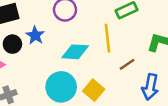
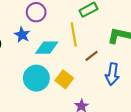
blue star: (35, 35) -> (22, 35), moved

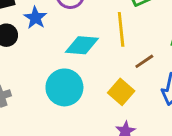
blue star: (22, 35) -> (35, 18), moved
yellow square: (64, 79) -> (121, 92), moved

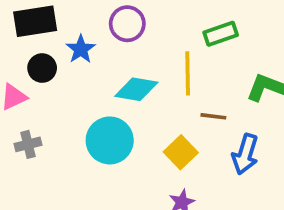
brown line: (144, 61) -> (213, 116), turned 36

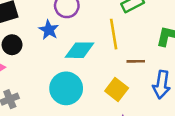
blue star: (81, 49) -> (49, 30), moved

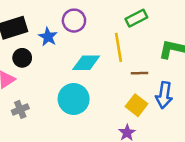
blue star: (49, 30) -> (48, 37), moved
yellow square: (117, 89) -> (136, 105), moved

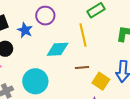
brown line: (140, 73) -> (82, 67), moved
cyan circle: (74, 99) -> (35, 81), moved

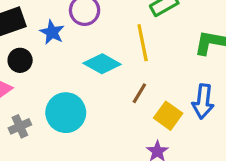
cyan diamond: (58, 49) -> (102, 64), turned 30
brown line: (82, 67) -> (139, 93), turned -56

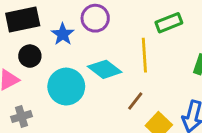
cyan circle: (66, 113) -> (66, 87), moved

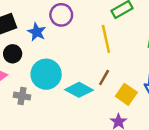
cyan diamond: (105, 69) -> (79, 90), moved
gray cross: (22, 117) -> (22, 96), moved, turned 35

